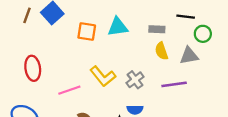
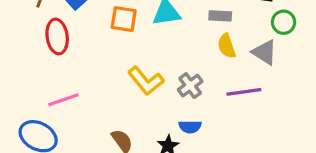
gray triangle: (189, 56) -> (265, 52), turned 42
red ellipse: (33, 68) -> (57, 36), moved
pink line: (69, 90) -> (63, 100), moved

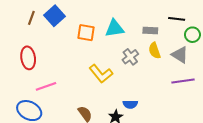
red ellipse: (57, 36) -> (28, 58), moved
gray cross: (190, 86) -> (130, 57), moved
purple line: (244, 92) -> (183, 81), moved

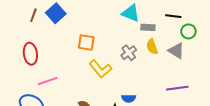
cyan triangle: (115, 28) -> (131, 13), moved, turned 30
orange square: (86, 33) -> (86, 43), moved
purple line: (183, 81) -> (177, 88), moved

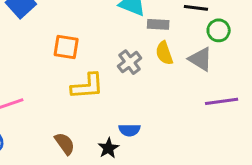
yellow L-shape: (100, 69) -> (87, 86), turned -55
purple line: (177, 88) -> (222, 101), moved

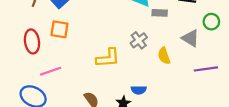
green circle: (219, 30) -> (211, 22), moved
orange square: (66, 47) -> (59, 29), moved
yellow semicircle: (164, 53) -> (164, 56), moved

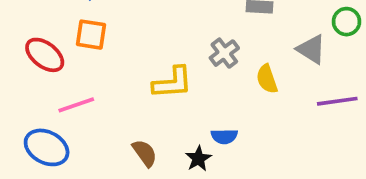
red ellipse: (32, 41) -> (45, 55), turned -45

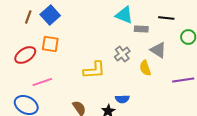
gray triangle: (311, 49) -> (158, 50), moved
red ellipse: (45, 55) -> (25, 55), turned -70

